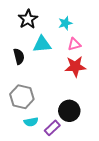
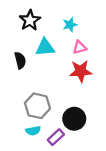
gray hexagon: (22, 97) -> (37, 106), moved

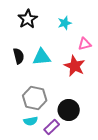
cyan triangle: (45, 47) -> (42, 57), moved
pink triangle: (80, 47) -> (85, 44), moved
red star: (81, 71) -> (75, 66), turned 30

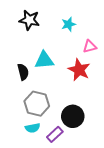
black star: (28, 19) -> (29, 20), turned -30
black semicircle: (19, 56) -> (23, 72), moved

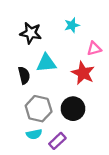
black star: (29, 20) -> (31, 33), moved
black circle: (73, 116) -> (73, 109), moved

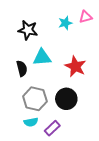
pink triangle: (94, 49) -> (86, 17), moved

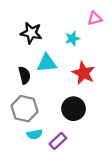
cyan star: (65, 23) -> (72, 39), moved
gray hexagon: (35, 99) -> (25, 109), moved

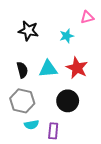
cyan triangle: (47, 63) -> (48, 69), moved
purple rectangle: (58, 141) -> (53, 131), turned -42

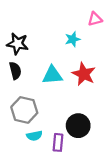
black star: (28, 31) -> (18, 44), moved
black semicircle: (22, 70) -> (15, 71), moved
black circle: (68, 101) -> (78, 126), moved

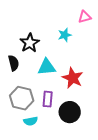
black star: (18, 44) -> (30, 43), moved, turned 30
red star: (84, 74) -> (73, 78), moved
purple rectangle: (58, 142) -> (48, 99), moved

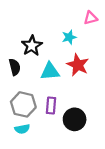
red star: (73, 78) -> (78, 65), moved
cyan semicircle: (31, 121) -> (22, 129), moved

